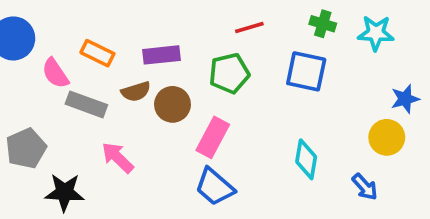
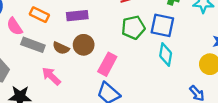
green pentagon: (229, 73) -> (133, 28), moved
brown semicircle: (136, 92) -> (61, 48), moved, turned 42
cyan diamond: (306, 159) -> (166, 54), moved

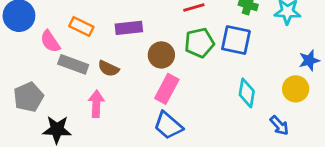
brown circle: (84, 45) -> (161, 55), moved
cyan diamond: (166, 54) -> (247, 93), moved
pink arrow: (51, 76) -> (96, 104), turned 48

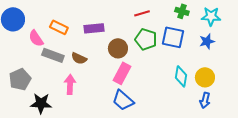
green pentagon: (199, 43) -> (146, 39), turned 30
blue star: (309, 60) -> (207, 41), moved
yellow circle: (296, 89) -> (205, 77), moved
blue arrow: (279, 125) -> (205, 100), turned 56

